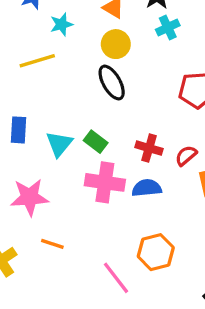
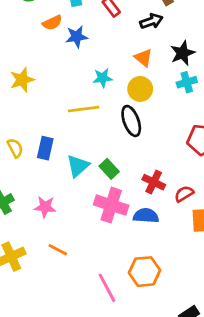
cyan star: (61, 24) -> (103, 78), moved
yellow line: (37, 61) -> (84, 109), moved
pink star: (30, 197) -> (45, 207), size x0.7

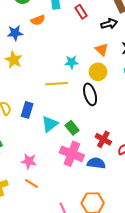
blue star: (77, 37) -> (15, 33), moved
yellow star: (22, 80) -> (14, 60), turned -30
pink star: (45, 207) -> (29, 161), moved

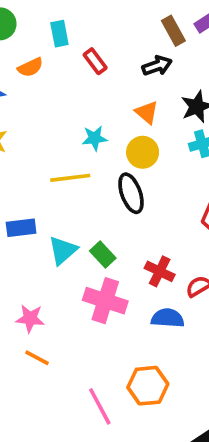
red rectangle: (81, 12) -> (95, 61), moved
blue rectangle: (27, 110) -> (21, 228), turned 70
blue semicircle: (96, 163) -> (168, 318), moved

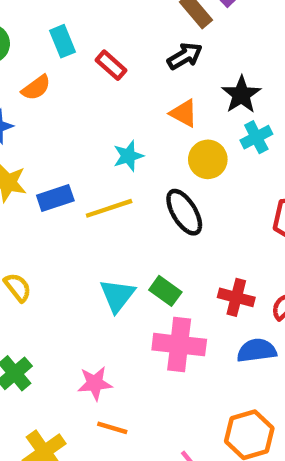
yellow circle: (143, 152) -> (208, 159), moved
blue rectangle: (21, 228) -> (55, 198), moved

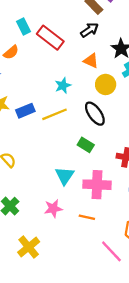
red rectangle: (111, 65) -> (50, 38), size x1.6
green rectangle: (165, 291) -> (86, 145), moved
cyan triangle: (117, 295) -> (65, 176), moved
orange line: (112, 428) -> (87, 217), moved

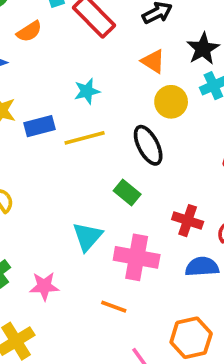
cyan star: (63, 86) -> (87, 91), moved
pink star: (53, 209) -> (44, 286), moved

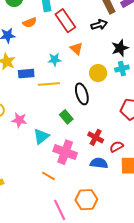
orange triangle: (153, 61) -> (76, 49), moved
pink star: (44, 286) -> (19, 120), moved

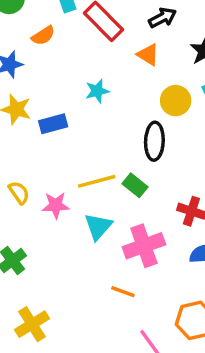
orange triangle: (76, 49) -> (148, 55), moved
yellow line: (49, 84) -> (97, 181), moved
black ellipse: (82, 94) -> (154, 141), turned 30
pink cross: (65, 152) -> (144, 246), turned -30

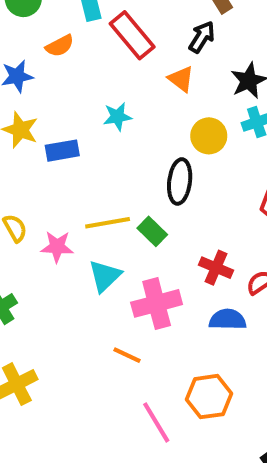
black arrow: (162, 18) -> (202, 37), turned -36

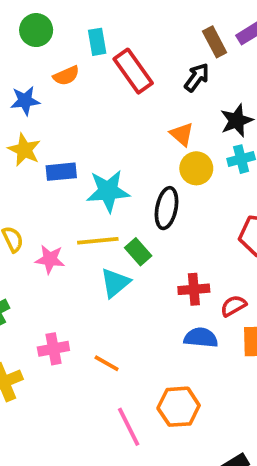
orange triangle: (181, 79) -> (182, 134), moved
cyan star: (117, 117) -> (108, 191), moved, size x1.6
red cross: (216, 268) -> (194, 289), turned -32
cyan triangle: (105, 276) -> (115, 283), moved
pink cross: (157, 303) -> (53, 349), moved, size x0.7

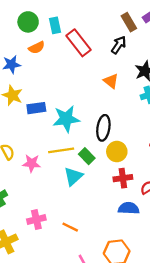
green circle: (36, 30) -> (28, 22), moved
yellow circle: (196, 168) -> (117, 152), moved

